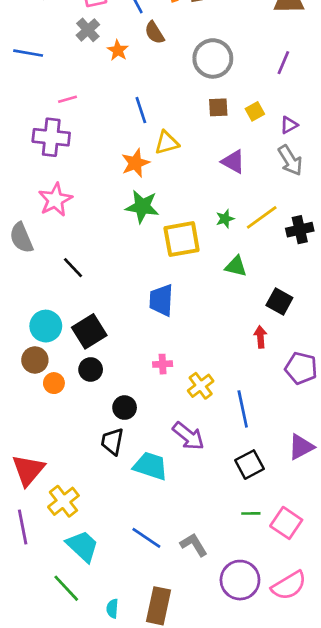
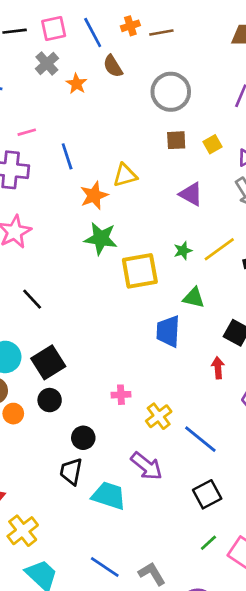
blue line: (141, 110) -> (67, 156), moved
blue trapezoid: (161, 300) -> (168, 331), moved
blue line: (243, 409) -> (200, 439), turned -39
green line: (251, 513) -> (208, 543), turned -42

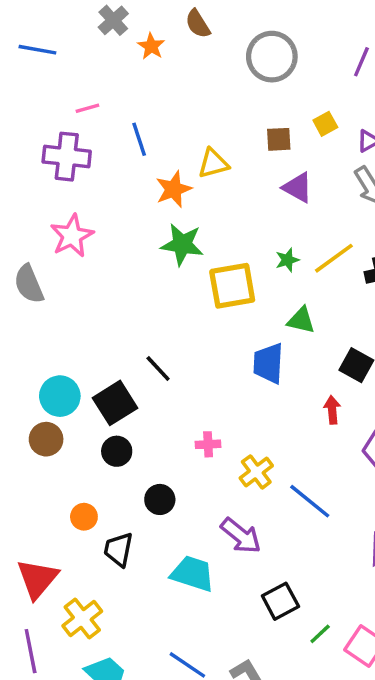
brown square: (176, 140) -> (279, 139), moved
black line: (32, 299) -> (158, 369), moved
orange circle: (13, 414) -> (84, 517), moved
black trapezoid: (71, 471) -> (118, 549), moved
black square: (207, 494) -> (280, 601), moved

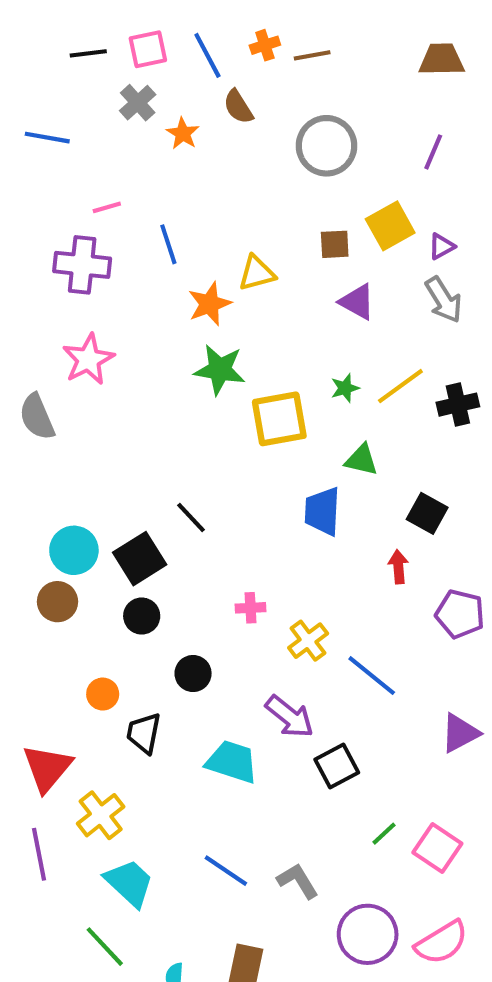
yellow square: (325, 124) -> (390, 226), size x1.6
black square: (280, 601) -> (337, 766), moved

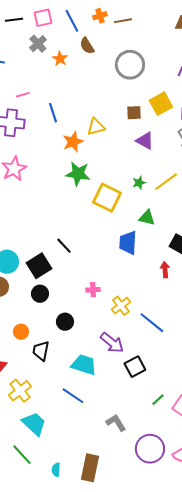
yellow square: (279, 419) -> (107, 198), turned 36
blue line: (226, 871) -> (73, 396), moved

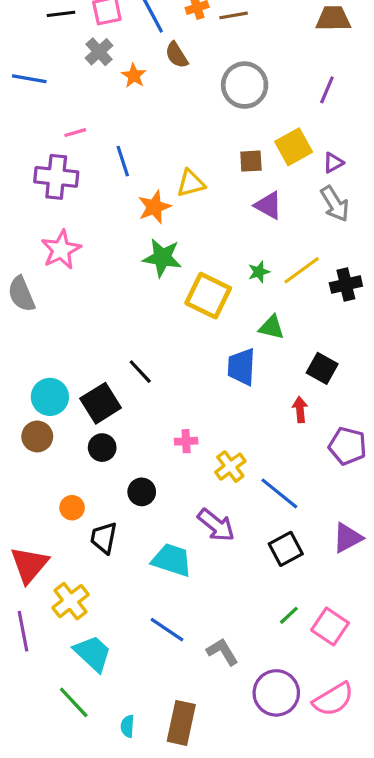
black square: (135, 367) -> (286, 549), moved
blue line: (73, 396) -> (167, 630), moved

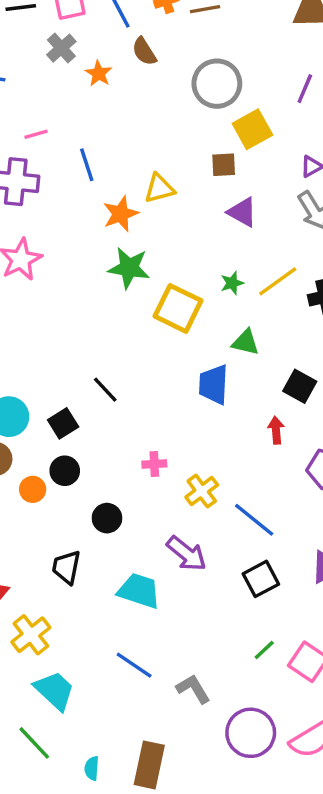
yellow square: (294, 147) -> (252, 129), moved
black square: (101, 403) -> (63, 423), size x0.7
orange circle: (72, 508) -> (33, 489), moved

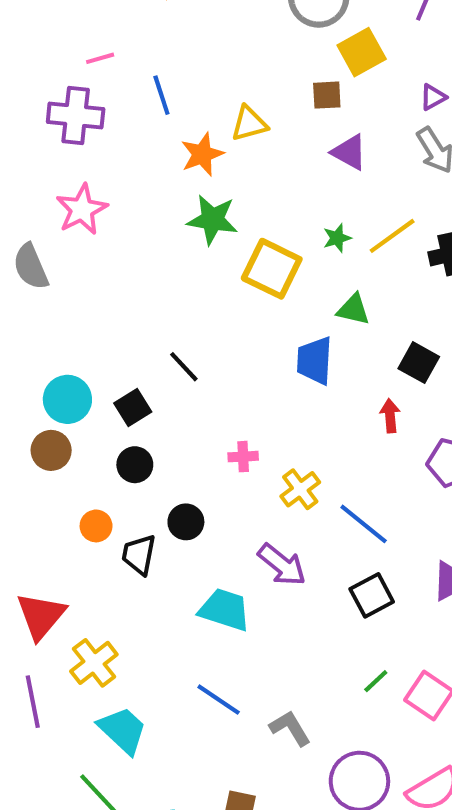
orange circle: (33, 489) -> (96, 526), moved
black trapezoid: (66, 567) -> (139, 555), moved

